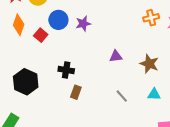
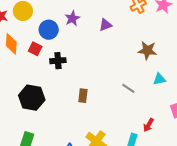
purple star: (83, 24) -> (72, 18), moved
purple triangle: (116, 56) -> (106, 25), moved
black cross: (66, 70) -> (58, 61), moved

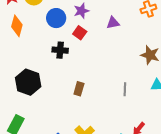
red square: (35, 49) -> (80, 33), moved
gray line: (128, 88) -> (125, 89), turned 48

